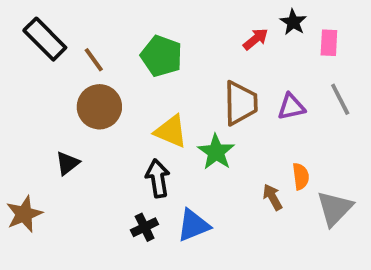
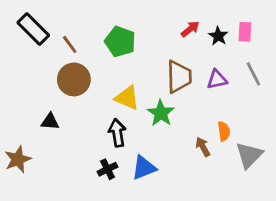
black star: (293, 22) -> (218, 36), moved
black triangle: (67, 163) -> (50, 122), turned 42

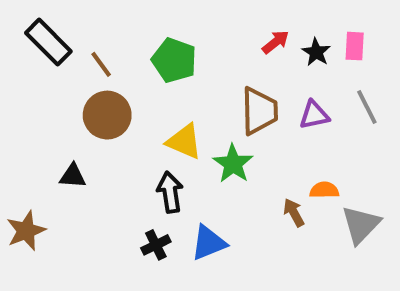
orange semicircle: (224, 131) -> (324, 190), turned -84

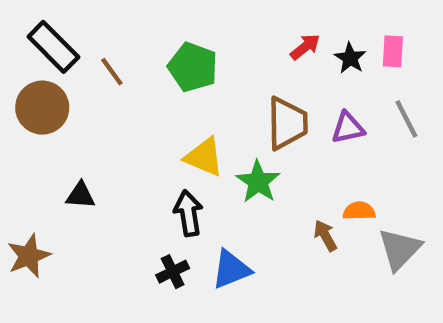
brown circle: (107, 115) -> (42, 108), moved

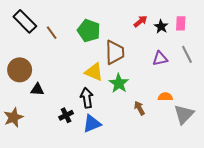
brown circle: (42, 108) -> (20, 70), moved
brown trapezoid: (287, 123) -> (115, 52), moved
brown arrow: (325, 236) -> (139, 108), moved
blue triangle: (231, 269) -> (92, 124), moved
black cross: (173, 272) -> (66, 115), moved

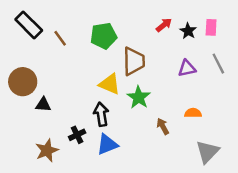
green pentagon: (89, 31) -> (104, 36), turned -30
gray triangle: (184, 114) -> (207, 152), moved
brown star: (13, 117) -> (47, 150), moved

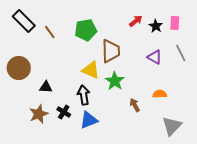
purple triangle: (187, 68) -> (155, 57), turned 42
black triangle: (43, 105) -> (46, 87), moved
black cross: (77, 135) -> (64, 112), turned -32
brown star: (47, 150) -> (39, 114), moved

